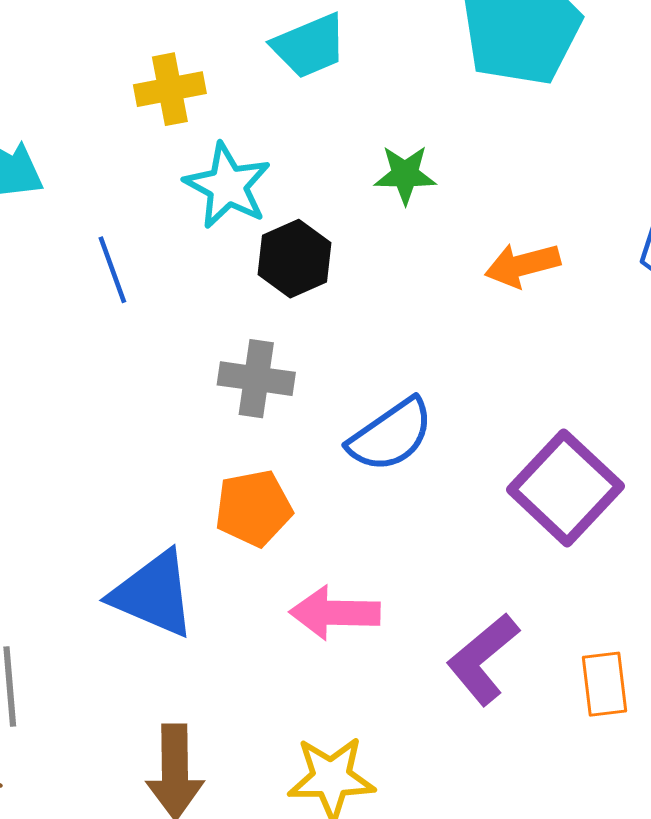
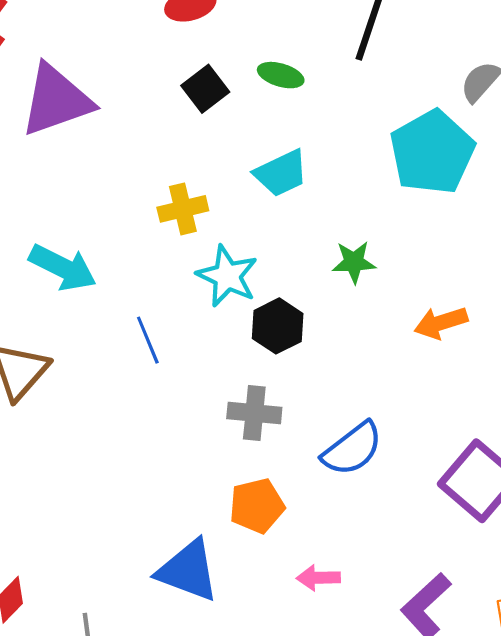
pink arrow: (335, 613) -> (318, 578), size x0.7

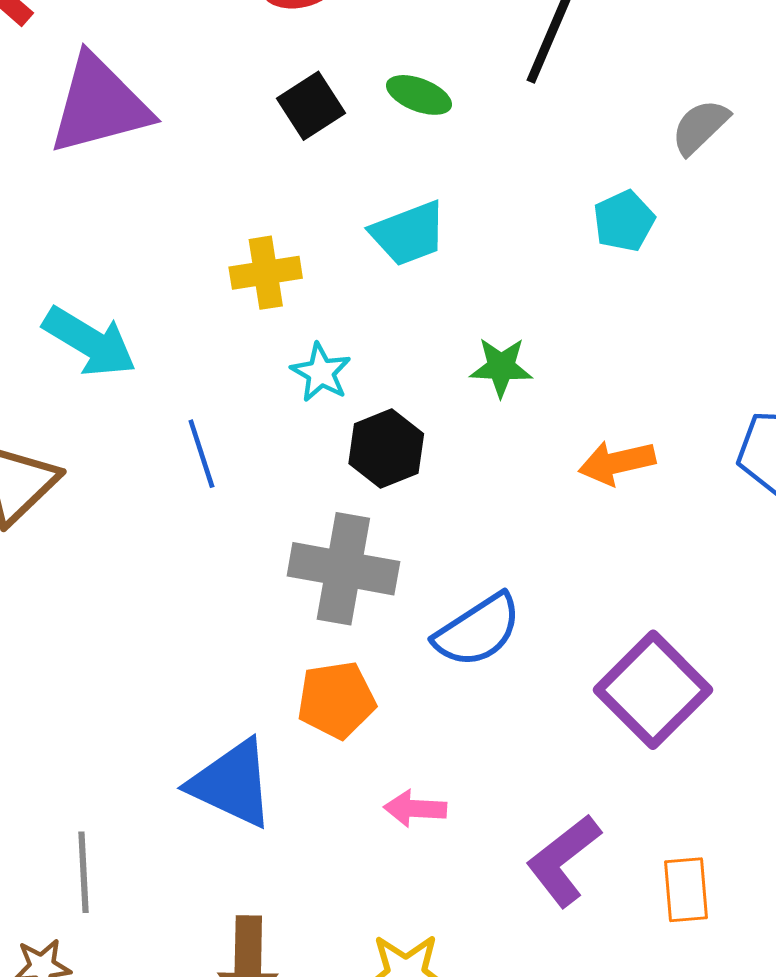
cyan pentagon: (432, 152) -> (624, 221), size x0.5
cyan star: (227, 276) -> (321, 372), size x0.7
gray cross: (254, 413) -> (343, 569), size x1.4

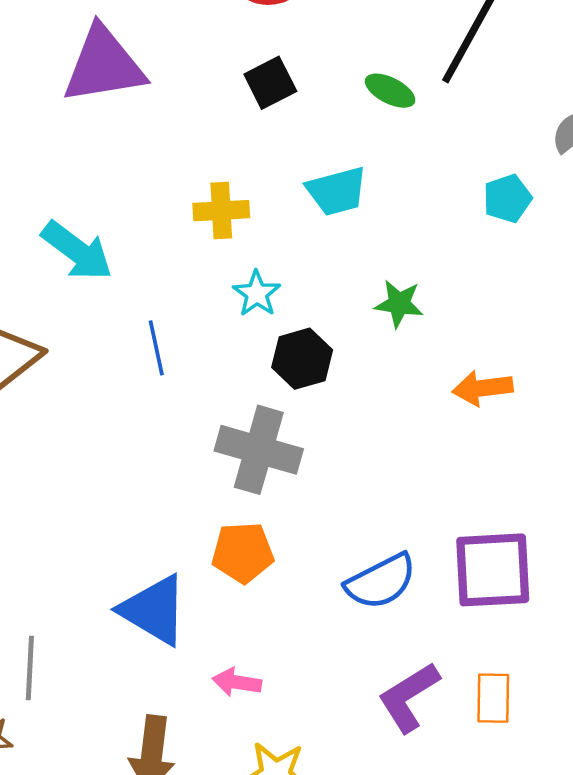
green ellipse: (419, 95) -> (390, 91), moved
blue semicircle: (478, 630) -> (381, 581), moved
purple square: (653, 690) -> (493, 570), turned 36
pink arrow: (415, 809) -> (237, 682), moved
orange rectangle: (686, 890) -> (493, 698), moved

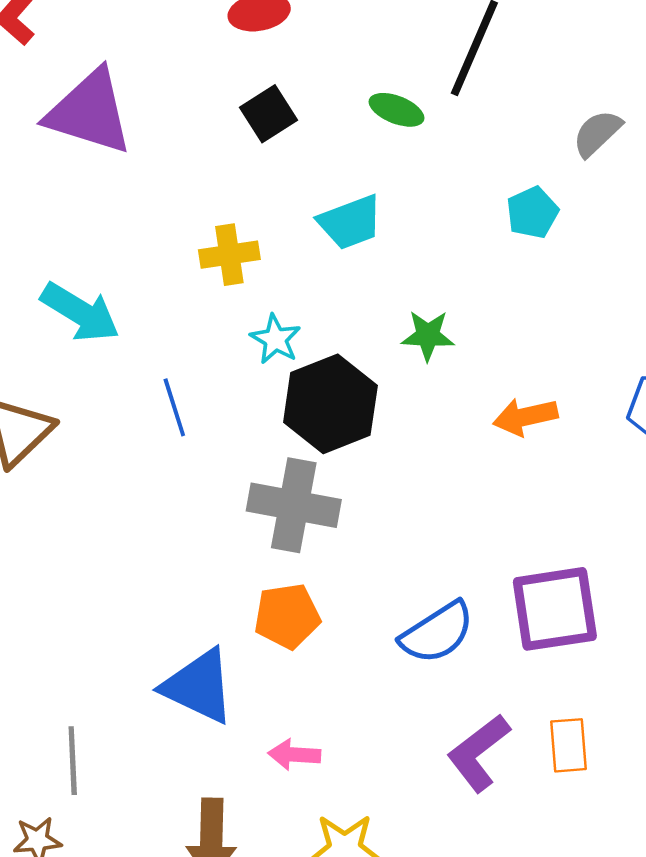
purple triangle: (104, 65) -> (90, 112), turned 32
black hexagon: (302, 359) -> (330, 404), size x1.5

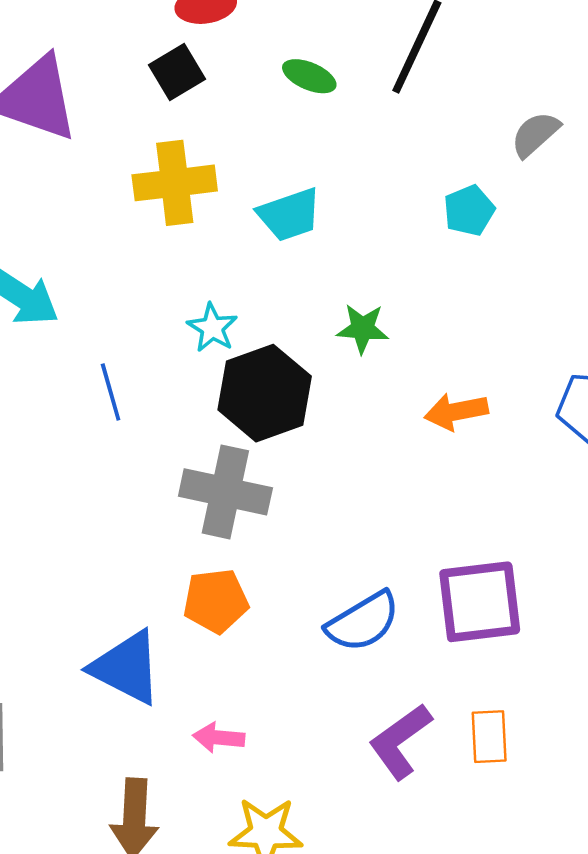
green ellipse: (397, 110) -> (309, 76), moved
black square: (268, 114) -> (177, 72), moved
yellow cross: (229, 255) -> (175, 183), moved, size x1.4

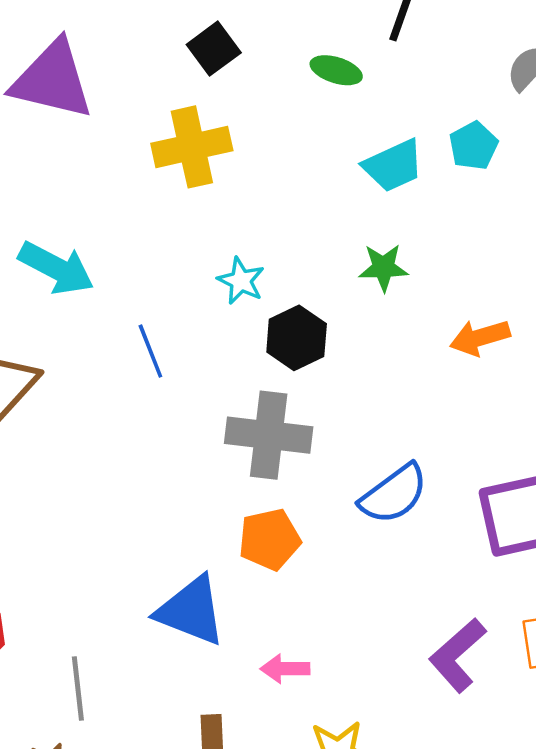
black square: (177, 72) -> (214, 49), moved
green ellipse: (309, 76) -> (336, 70), moved
cyan trapezoid: (289, 215) -> (393, 166), moved
black hexagon: (265, 393) -> (297, 338), size x0.7
blue semicircle: (363, 622) -> (394, 494), moved

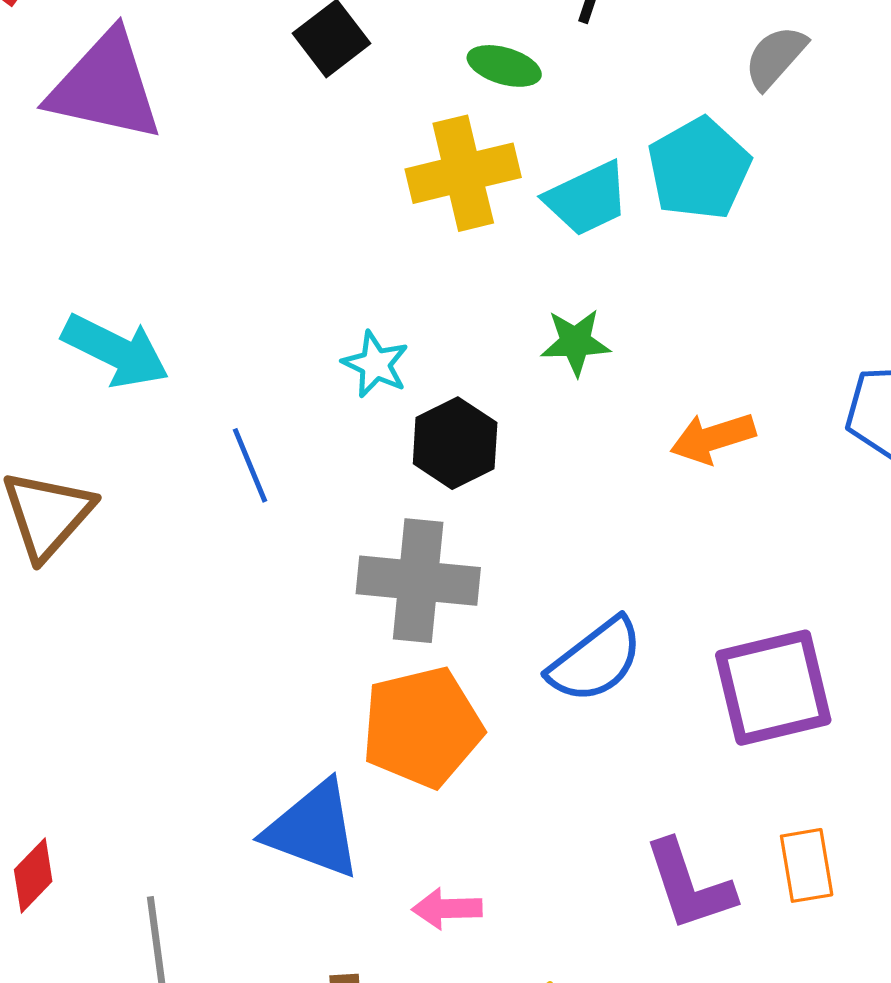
cyan pentagon: (473, 146) -> (699, 169), size x1.5
yellow cross: (192, 147) -> (463, 173), moved
orange pentagon: (270, 539) -> (422, 727), size x1.4
purple L-shape: (458, 655) -> (689, 885), turned -66

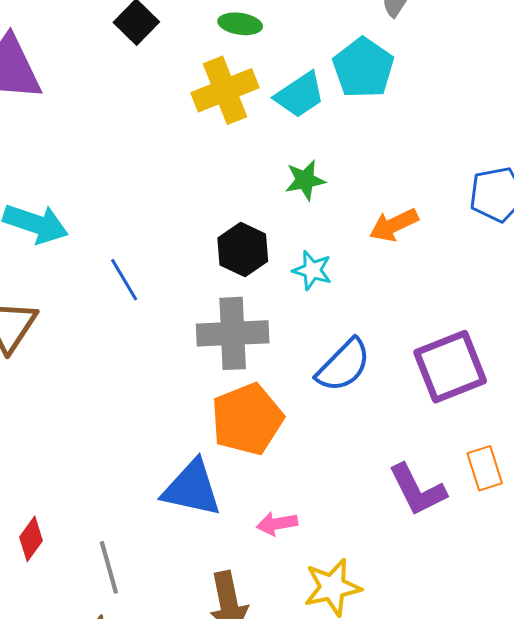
cyan star: (375, 364) -> (312, 270), moved

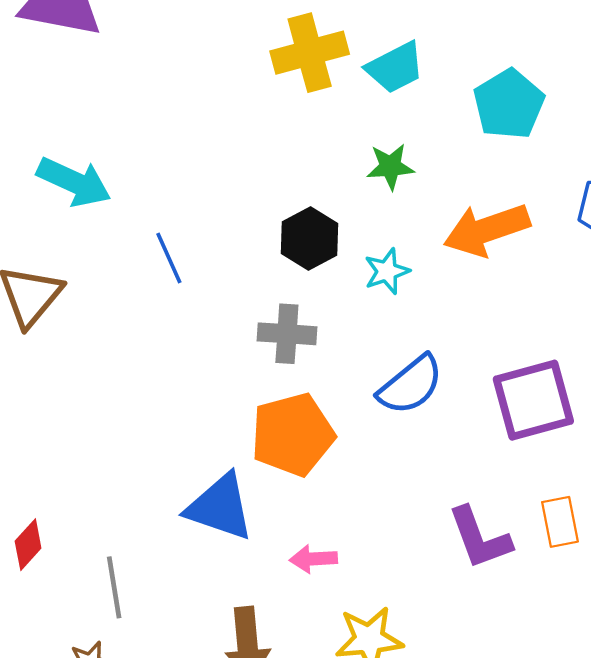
cyan pentagon: (363, 68) -> (509, 104), moved
orange arrow: (394, 225) -> (487, 230), size x1.5
cyan star: (312, 270) -> (387, 271), turned 30
gray cross: (233, 333) -> (287, 334), size x0.7

